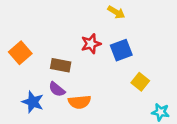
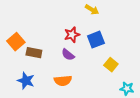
brown rectangle: (61, 65) -> (34, 53), moved
purple semicircle: (57, 89) -> (68, 55), moved

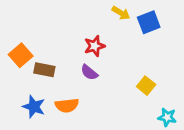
blue square: (96, 40) -> (149, 22), moved
orange semicircle: (63, 81) -> (67, 105), moved

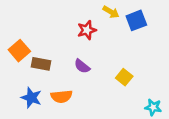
red star: (95, 46) -> (87, 30), moved
yellow square: (146, 86) -> (124, 77), moved

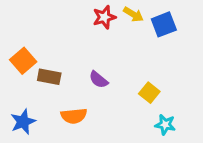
red star: (87, 30) -> (104, 17), moved
blue star: (31, 98) -> (23, 122), moved, turned 30
cyan star: (153, 107) -> (165, 125), moved

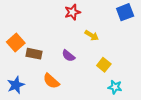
yellow arrow: (133, 14) -> (92, 35), moved
blue square: (164, 24) -> (125, 12), moved
orange semicircle: (74, 116) -> (51, 81), turned 48

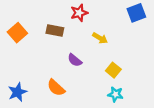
orange square: (16, 43) -> (17, 33), moved
brown rectangle: (34, 54) -> (55, 30), moved
cyan star: (115, 87) -> (115, 94), moved

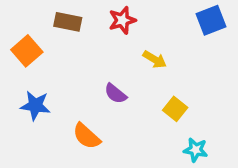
brown rectangle: (55, 30) -> (68, 22), moved
blue star: (17, 92) -> (35, 105), moved, turned 30
cyan star: (115, 94) -> (196, 150), moved

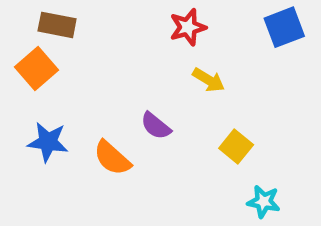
red star: (122, 20) -> (188, 27), moved
brown rectangle: (68, 22) -> (57, 25), moved
orange semicircle: (86, 136) -> (112, 158), moved

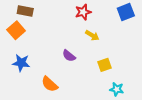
yellow square: (236, 147) -> (104, 65), turned 32
orange semicircle: (112, 158) -> (50, 84), moved

